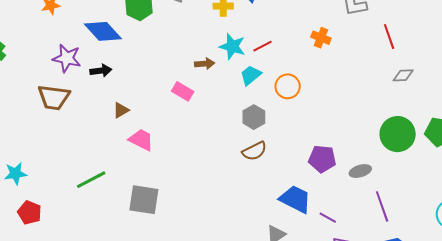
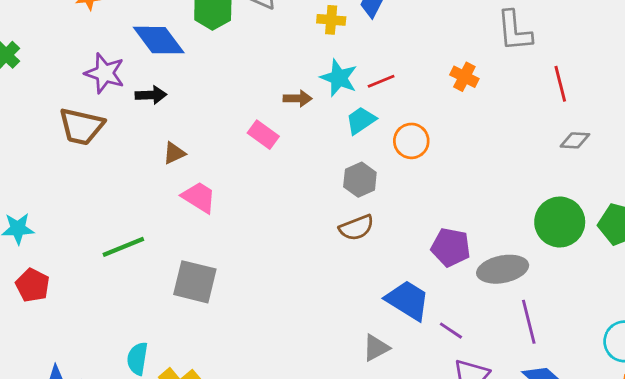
gray ellipse: (360, 171) -> (503, 269), size x1.6

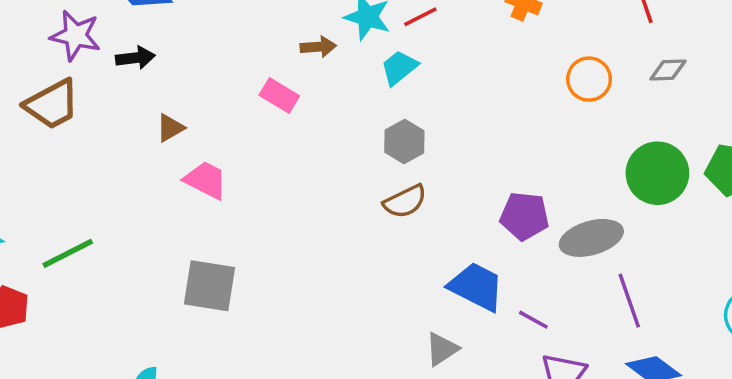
brown trapezoid: (81, 126) -> (52, 104), turned -36
orange circle: (411, 141) -> (589, 79), moved
green line: (123, 247) -> (68, 253), moved

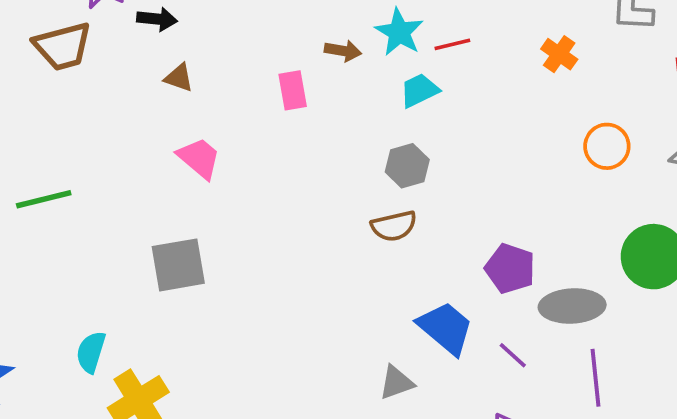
pink rectangle: (279, 95) -> (293, 90), turned 36
brown triangle: (170, 128) -> (179, 78), moved, turned 36
gray square: (210, 286) -> (178, 265), turned -32
purple line: (533, 320) -> (513, 355), moved

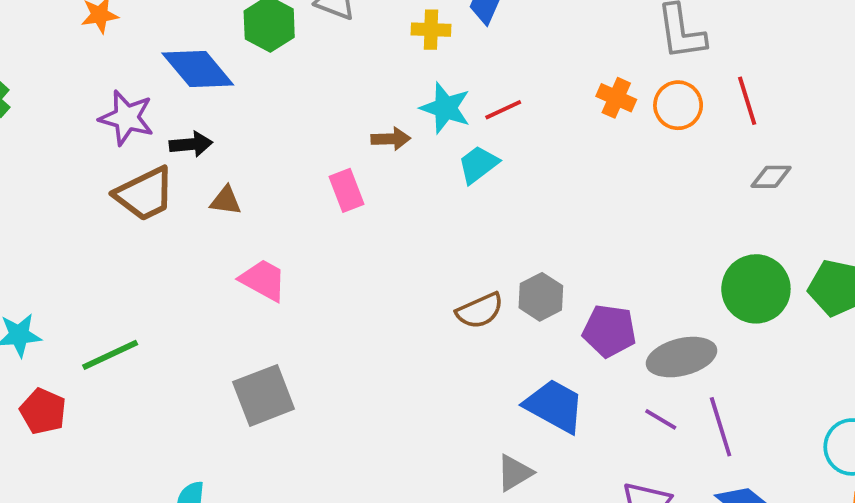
brown trapezoid: (63, 46) -> (145, 194), moved
orange circle: (607, 146) -> (678, 105), moved
gray hexagon: (407, 166) -> (541, 297), moved
purple line: (513, 355) -> (661, 419), moved

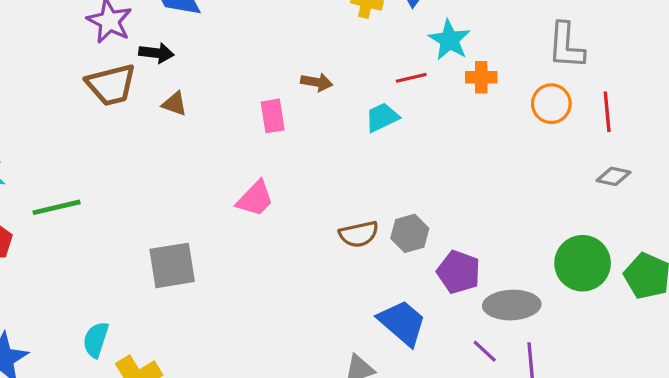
orange cross: (616, 98) -> (481, 77), moved, turned -36
cyan star: (445, 108) -> (449, 40), moved
pink trapezoid: (263, 280) -> (255, 199), moved, turned 93

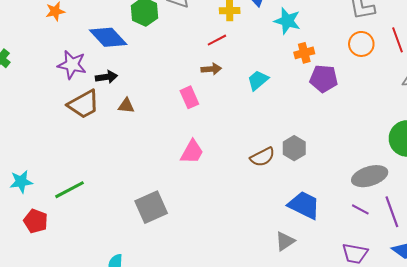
orange cross: (481, 77) -> (304, 53), moved
red line: (411, 78) -> (217, 40), moved
purple pentagon: (459, 272) -> (324, 79), moved

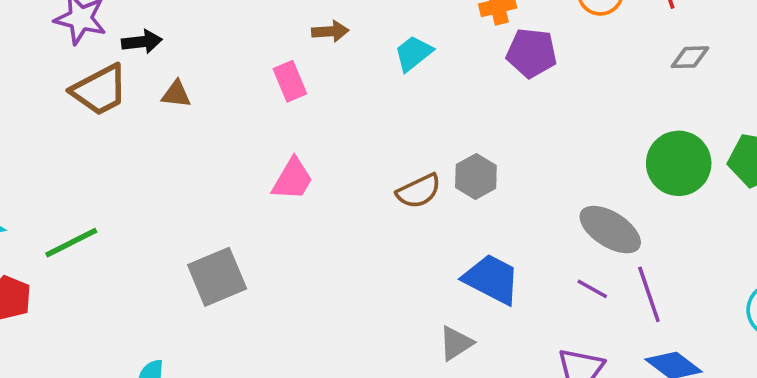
gray ellipse: (370, 176) -> (610, 230), turned 48

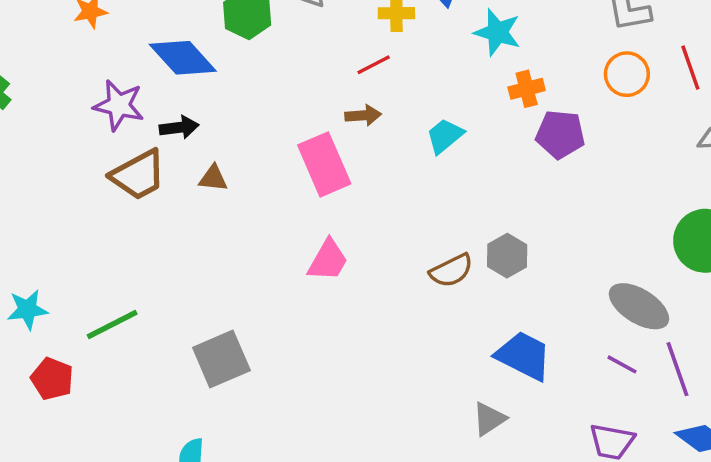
pink rectangle: (290, 81) -> (324, 164), size x1.6
gray square: (217, 277) -> (221, 359), moved

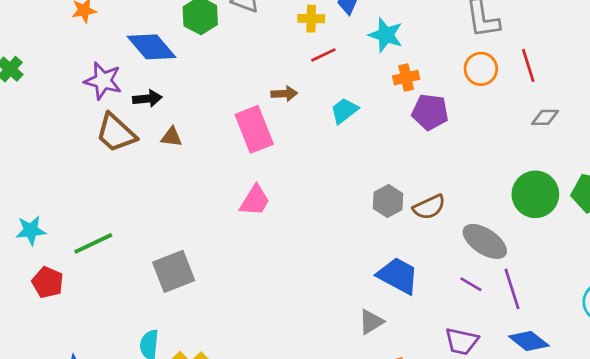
red line: (374, 65) -> (323, 55), moved
brown trapezoid: (138, 175) -> (116, 133), turned 69
brown semicircle: (451, 271) -> (429, 207), moved

